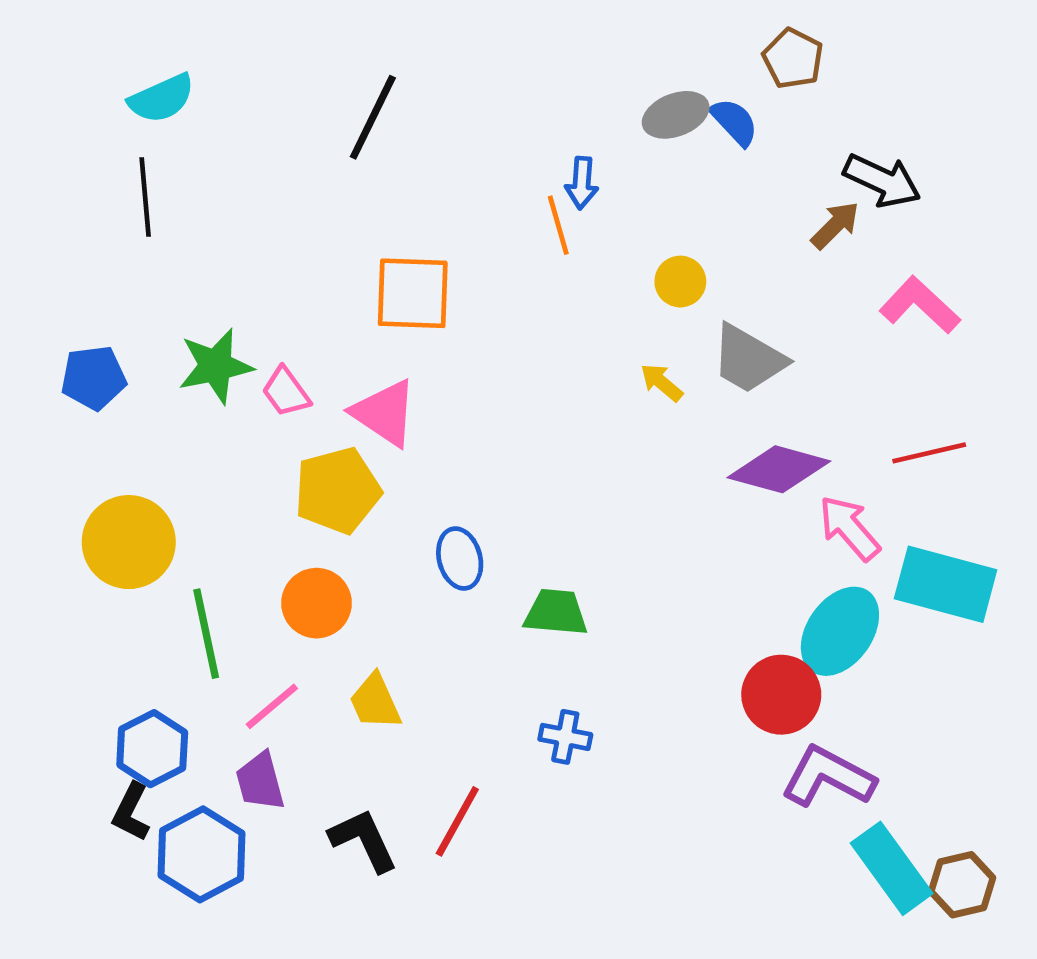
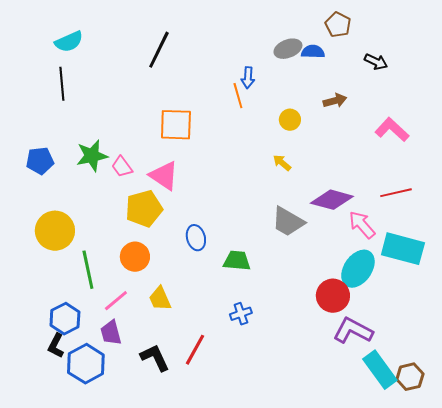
blue semicircle: (734, 122) -> (313, 52), turned -45
black arrow: (882, 181) -> (376, 62), moved, size x0.7
brown arrow: (835, 225) -> (335, 101), moved, turned 30
gray trapezoid: (748, 359) -> (288, 222), moved
blue cross: (565, 737) -> (241, 314), turned -30

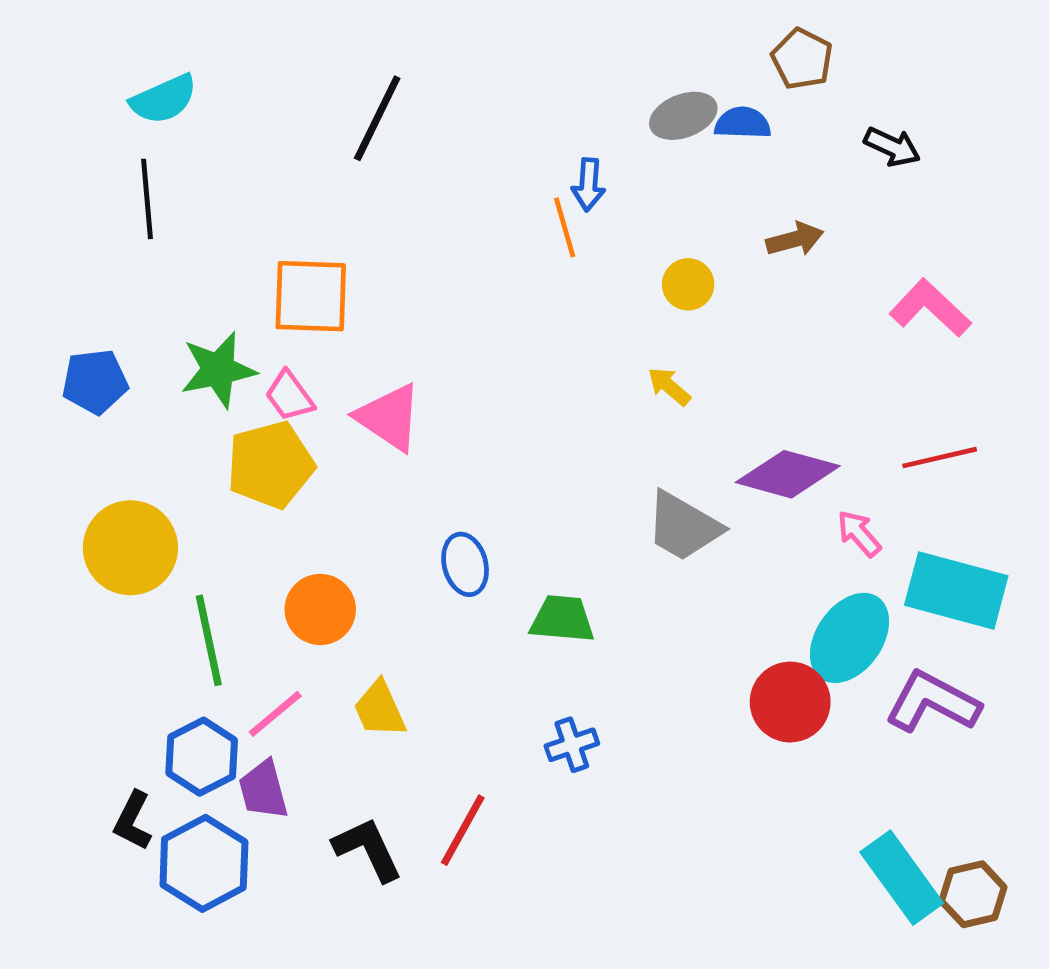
orange square: (176, 125) -> (311, 296), moved
yellow pentagon: (144, 209) -> (270, 465), moved
pink arrow: (362, 225) -> (859, 534), size x0.7
blue hexagon: (65, 319) -> (202, 757), moved
purple L-shape: (353, 331) -> (933, 702), moved

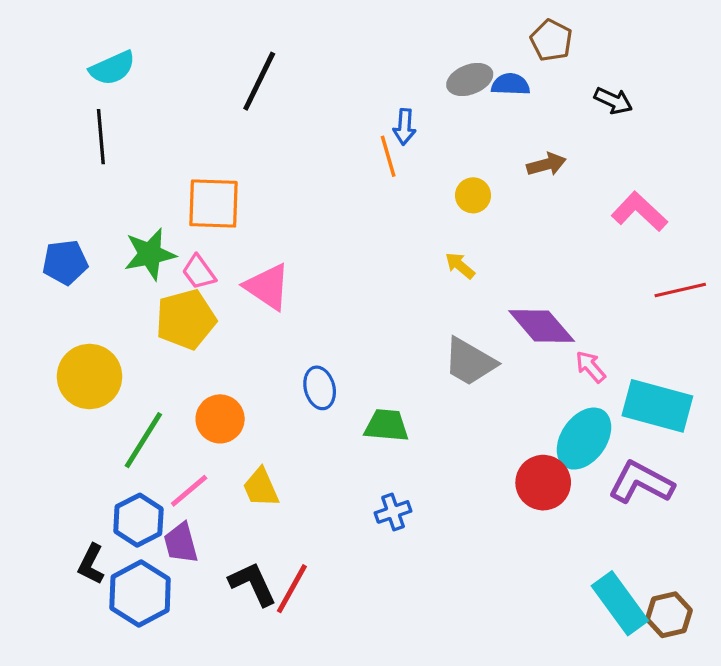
red line: (940, 458) -> (680, 290), moved
purple diamond: (788, 474) -> (542, 326), turned 34
green line: (209, 640) -> (143, 440), turned 44
red line: (463, 830) -> (292, 589), moved

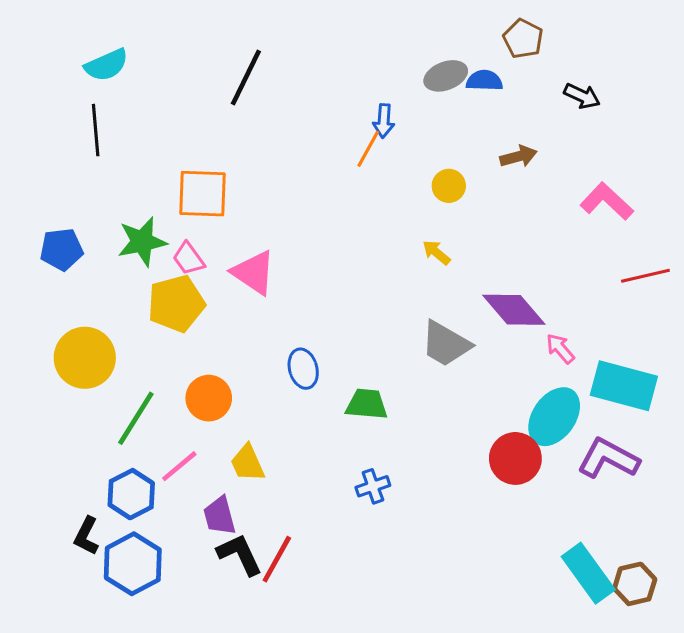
orange line: (388, 156) -> (368, 149), turned 45
purple trapezoid: (181, 543) -> (220, 516), moved

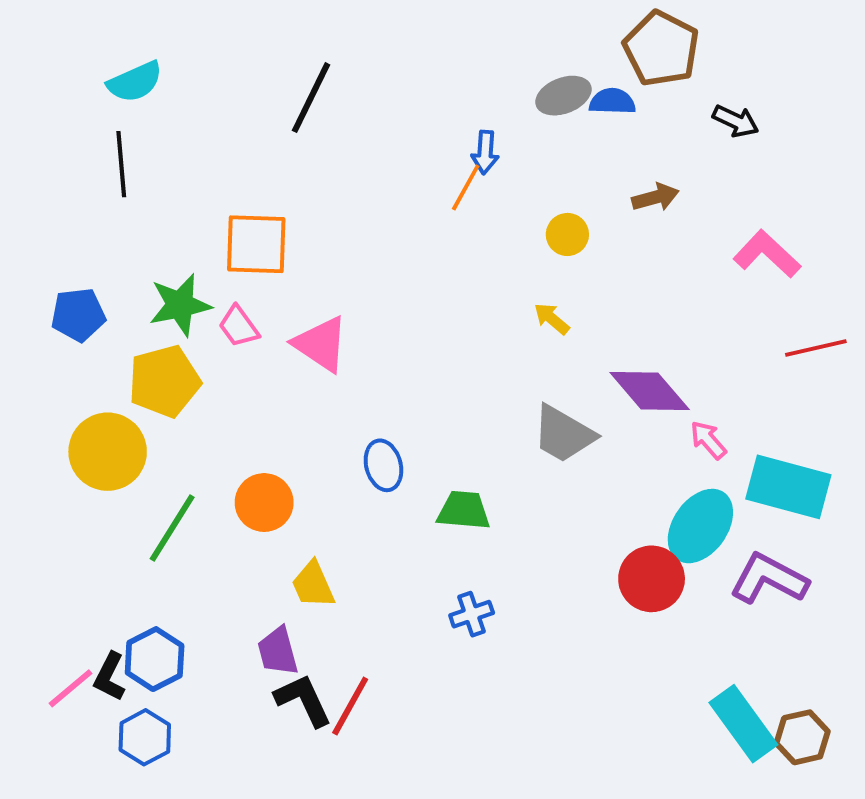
brown pentagon: (523, 39) -> (661, 49), size x1.5
yellow pentagon: (176, 304) -> (164, 381), moved
pink line: (179, 466) -> (70, 688), moved
blue hexagon: (131, 494) -> (155, 659), moved
blue hexagon: (133, 564) -> (145, 737), moved, size x0.7

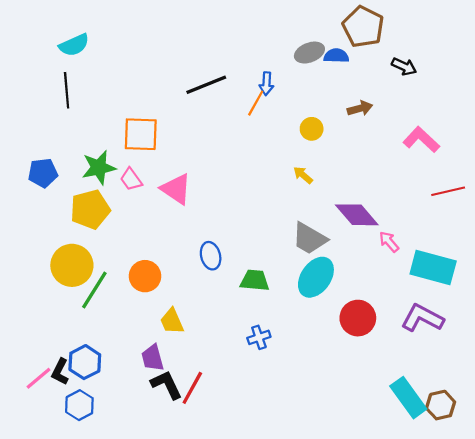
black line: (311, 98) -> (206, 85), moved, turned 42
yellow circle: (108, 452) -> (72, 265), moved
cyan ellipse: (700, 526) -> (316, 277), moved

